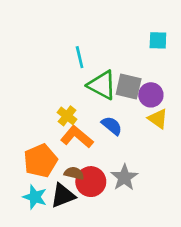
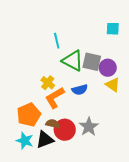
blue semicircle: (112, 126) -> (80, 90), turned 126
orange L-shape: (77, 137) -> (55, 98), turned -70

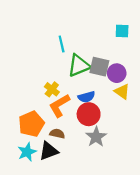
green triangle: (73, 61) -> (79, 66), turned -50
red circle: (65, 130) -> (89, 114), moved
cyan star: (25, 141) -> (27, 152), turned 30

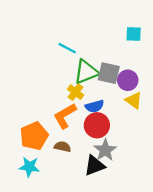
cyan line: (62, 44) -> (67, 48), turned -49
yellow cross: (52, 89) -> (76, 92), moved
black triangle: (49, 151) -> (95, 166), moved
cyan star: (27, 152) -> (29, 167), turned 30

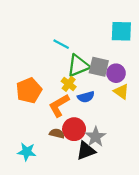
cyan square: (134, 34) -> (121, 31), size x1.5
red circle: (97, 125) -> (74, 129), moved
orange pentagon: (34, 136) -> (29, 90), moved

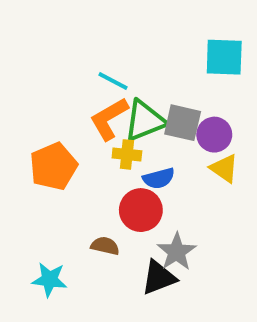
yellow cross: (69, 84) -> (127, 154), turned -32
orange L-shape: (59, 105) -> (109, 119), moved
red circle: (74, 129) -> (141, 210), moved

